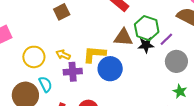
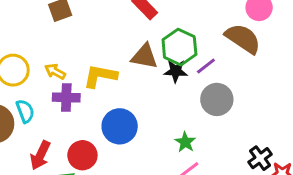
blue circle: (110, 69) -> (120, 126), moved
green star: (180, 91) -> (185, 142), moved

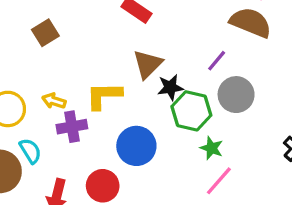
green hexagon: (179, 47) -> (191, 111), moved
brown triangle: (144, 56) -> (148, 64), turned -44
black star: (176, 71) -> (170, 87), moved

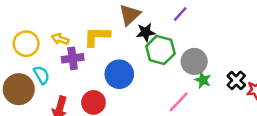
gray circle: (236, 95) -> (194, 61), moved
green star: (211, 148) -> (203, 80), moved

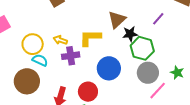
gray circle: (194, 61) -> (148, 73), moved
cyan semicircle: (42, 75) -> (40, 60), moved, turned -35

